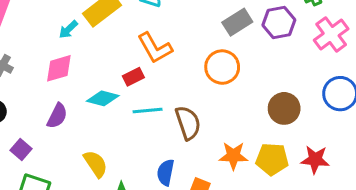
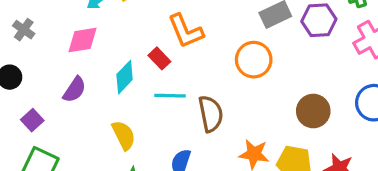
red rectangle: (133, 77) -> (159, 58), turned 66
cyan diamond: (103, 98) -> (125, 77), turned -68
yellow semicircle: (96, 164) -> (124, 135), moved

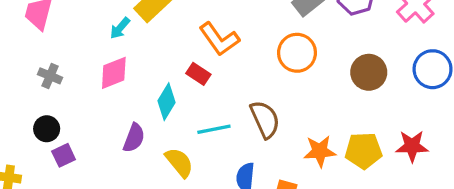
purple semicircle: (75, 90) -> (134, 138), moved
cyan line: (170, 96) -> (214, 129), moved
brown circle: (313, 111) -> (369, 72), moved
purple square: (32, 120) -> (64, 155), moved, turned 30

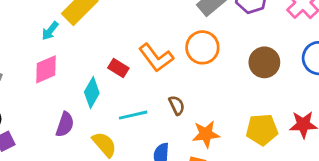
orange L-shape: (219, 39) -> (156, 58), moved
brown semicircle: (265, 119) -> (177, 105), size x0.6
orange star: (320, 151) -> (206, 134), moved

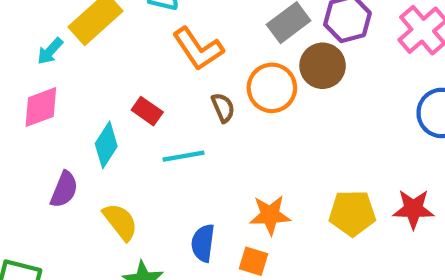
orange L-shape: (156, 58) -> (198, 49), moved
brown circle: (264, 62) -> (323, 66), moved
brown semicircle: (177, 105) -> (223, 108), moved
cyan line: (133, 115) -> (184, 156), moved

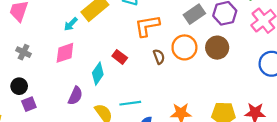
orange L-shape: (198, 49) -> (147, 26), turned 112
brown circle: (323, 66) -> (217, 48), moved
cyan line: (184, 156) -> (130, 103), moved

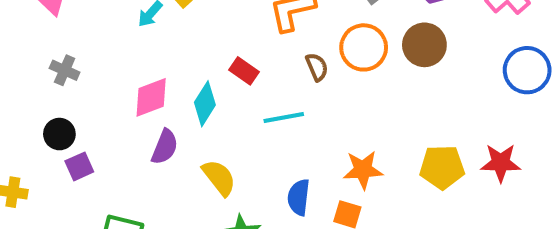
pink diamond: (65, 53) -> (151, 97), moved
cyan line: (130, 103) -> (284, 117), moved

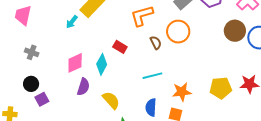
brown circle: (424, 45) -> (235, 31), moved
cyan line: (284, 117) -> (152, 76), moved

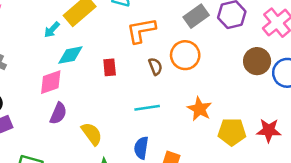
red rectangle: (120, 47) -> (110, 67), turned 48
cyan diamond: (102, 64) -> (70, 55), moved, turned 45
orange star: (182, 92) -> (199, 109), moved, turned 30

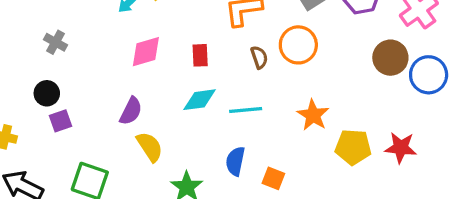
cyan diamond: (70, 55) -> (199, 100), moved
pink diamond: (51, 82) -> (146, 52), moved
yellow semicircle: (92, 134) -> (150, 147), moved

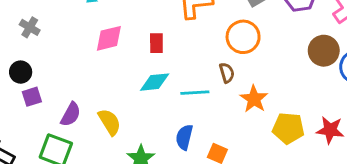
brown semicircle: (259, 57) -> (227, 73), moved
purple semicircle: (131, 111) -> (71, 114), moved

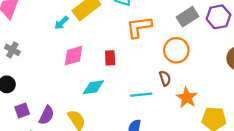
cyan diamond: (155, 82) -> (93, 87), moved
purple square: (32, 97) -> (22, 111), moved

